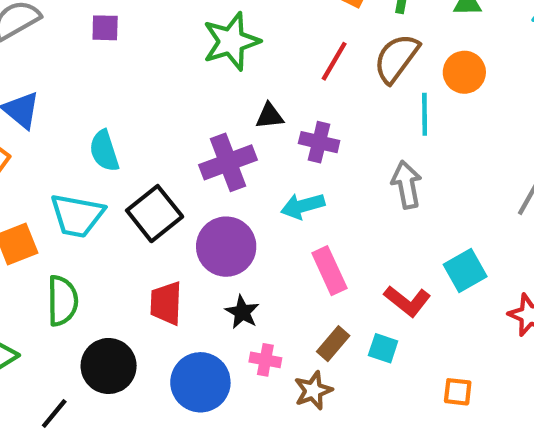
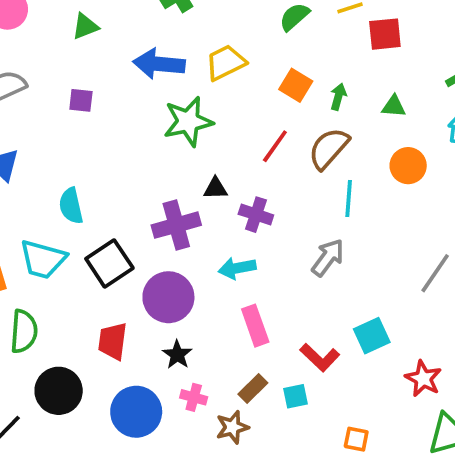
orange circle: (464, 72) -> (408, 166), moved
gray arrow: (407, 185) -> (328, 258), turned 42
cyan square: (383, 348) -> (295, 396), turned -35

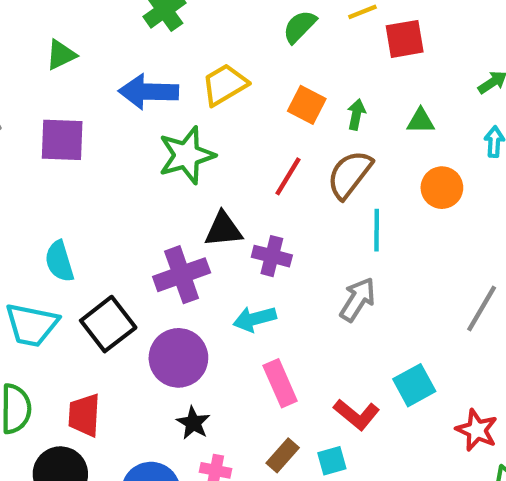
purple square: (81, 100) -> (62, 140), size x1.6
black triangle: (215, 188) -> (223, 229), size x1.4
red trapezoid: (113, 341) -> (84, 415), moved

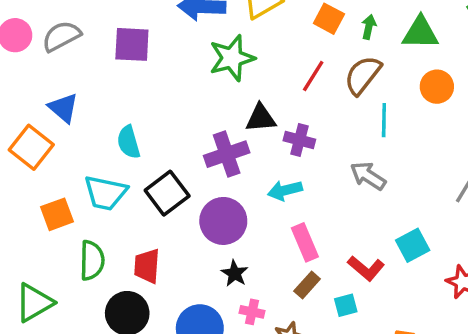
green triangle: (421, 121) -> (420, 33), size x1.6
gray arrow: (358, 299) -> (368, 176), turned -90
brown rectangle: (283, 455) -> (307, 285), moved

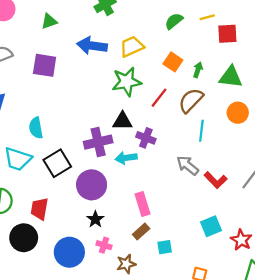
green star: (232, 58) -> (127, 82), moved
cyan arrow: (285, 190) -> (126, 158), moved
cyan square: (413, 245) -> (211, 226), moved
red L-shape: (366, 268) -> (216, 180), moved

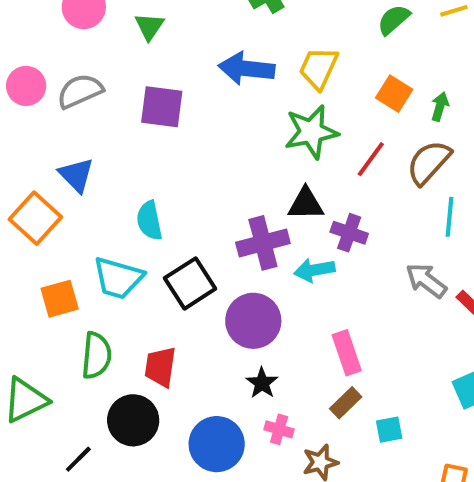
green triangle: (49, 21) -> (149, 26), moved, turned -35
yellow trapezoid: (132, 47) -> (319, 68), turned -40

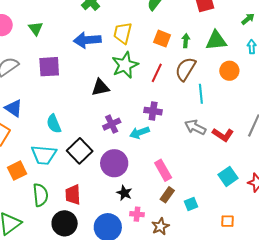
black triangle: (306, 204) -> (100, 87), moved
purple cross: (263, 243) -> (112, 124), size x0.7

